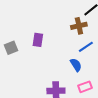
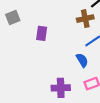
gray square: (11, 48) -> (13, 17), moved

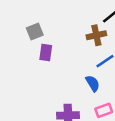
gray square: (13, 17) -> (35, 32), moved

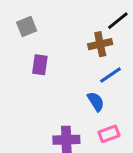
gray square: (35, 32) -> (27, 26), moved

